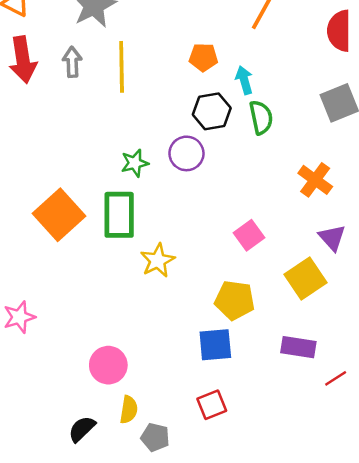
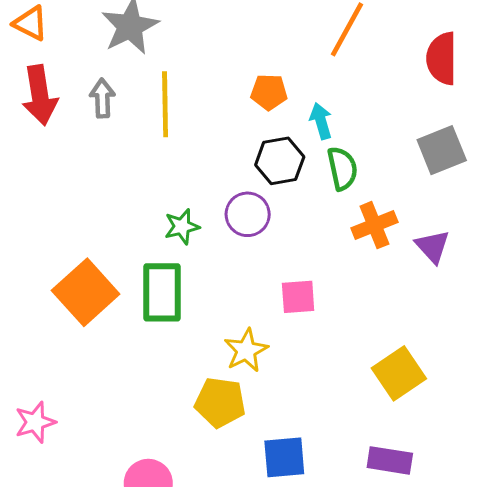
orange cross: (315, 180) -> (374, 225), moved, turned 32
pink square: (249, 235) -> (298, 297), moved, turned 32
purple triangle: (332, 238) -> (433, 246), moved
yellow star: (158, 260) -> (246, 350), moved
yellow pentagon: (235, 300) -> (220, 402), moved

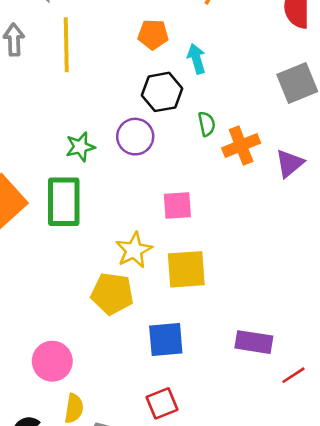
green semicircle: (342, 168) -> (207, 124), moved, size x0.7
purple triangle: (433, 246) -> (290, 163), turned 32
yellow square: (399, 373) -> (186, 269), moved, turned 30

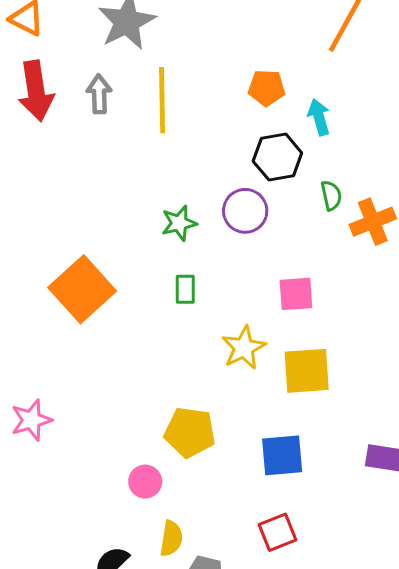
green rectangle: (64, 202) -> (185, 289), moved, size x0.5
yellow pentagon: (112, 294) -> (190, 432), moved
pink circle: (52, 361) -> (145, 482), size x0.7

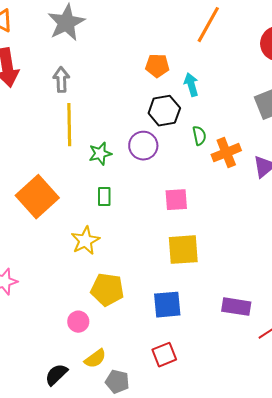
gray arrow: (99, 94) -> (61, 80), moved
yellow line: (162, 100) -> (69, 125), moved
yellow star: (244, 348) -> (85, 241), moved
yellow semicircle: (171, 538) -> (95, 359), turned 45

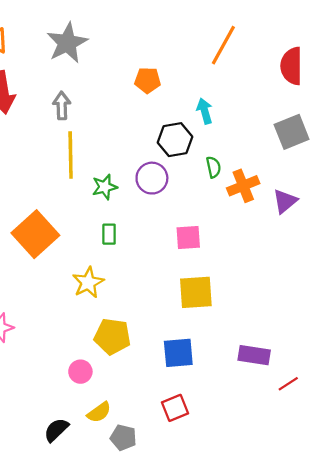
orange pentagon: (157, 66) -> (148, 80), moved

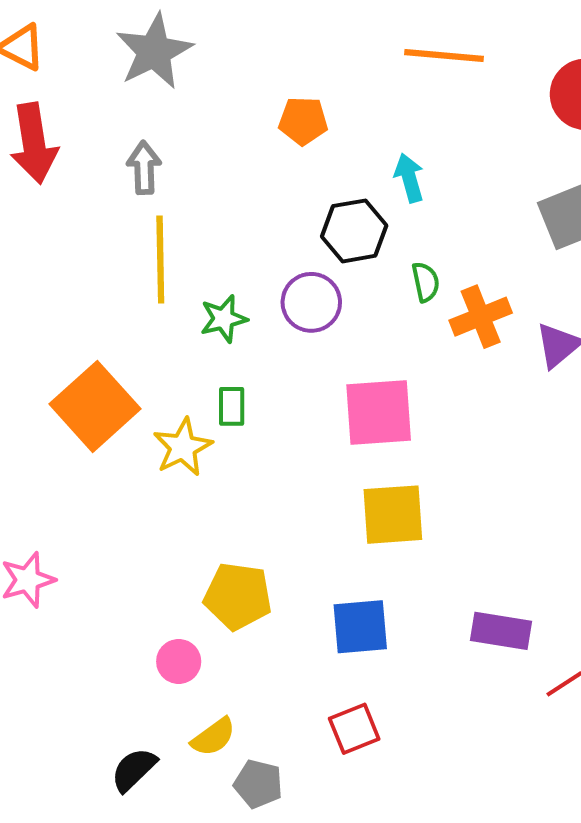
orange line: (223, 45) -> (444, 55), turned 66
pink square: (188, 237) -> (379, 413), size x1.5
yellow star: (88, 283) -> (183, 447), moved

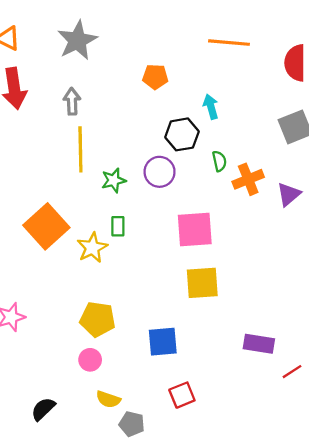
yellow pentagon: (238, 596) -> (98, 319), moved
blue square: (360, 627) -> (163, 342), moved
yellow semicircle: (213, 737) -> (108, 399), turned 55
black semicircle: (134, 770) -> (43, 409), moved

